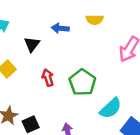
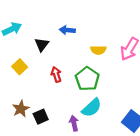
yellow semicircle: (95, 20) -> (98, 50), moved
cyan semicircle: (111, 108) -> (92, 108), moved

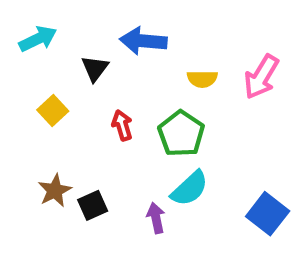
blue arrow: (67, 30) -> (143, 41), size x1.5

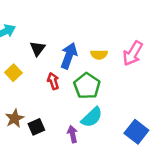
blue arrow: (143, 41) -> (69, 56), moved, turned 105

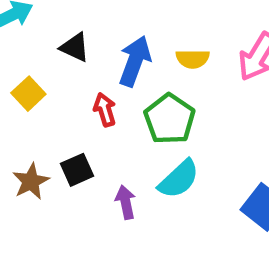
black triangle: (38, 49) -> (75, 47), turned -42
black square: (36, 127) -> (77, 170), moved
purple arrow: (72, 134) -> (126, 202), moved

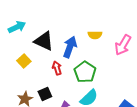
black triangle: (75, 47) -> (44, 41), size x1.5
yellow semicircle: (193, 59) -> (95, 35), moved

